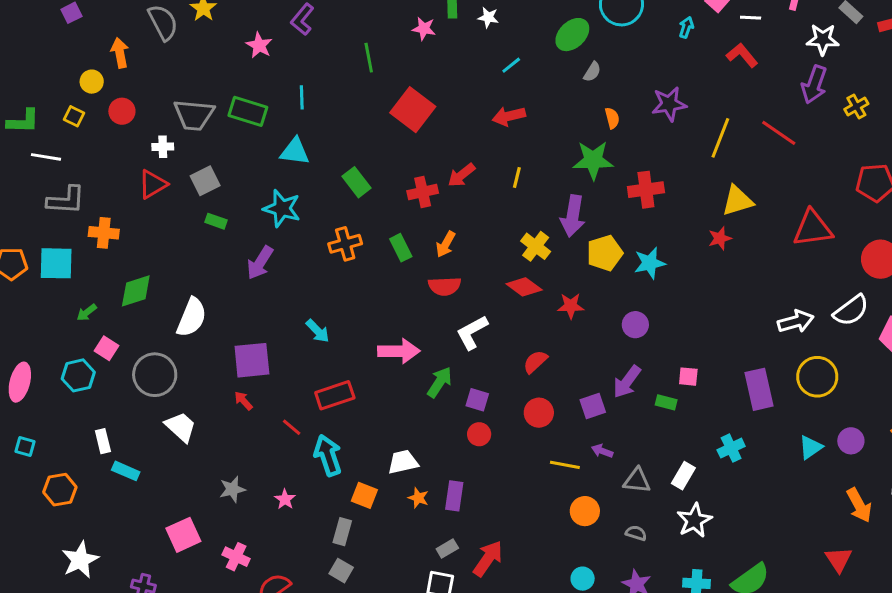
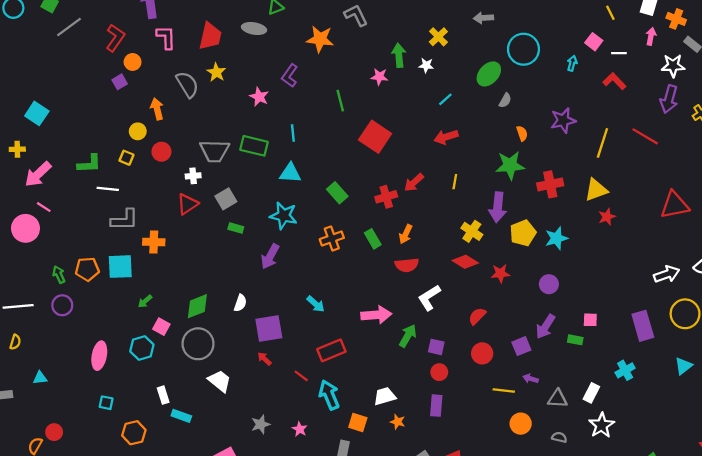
yellow triangle: (737, 201) -> (596, 190), moved
green diamond: (136, 291) -> (197, 306), moved
white semicircle: (192, 317) -> (240, 303), moved, size x0.6
purple rectangle: (454, 496) -> (436, 406), moved

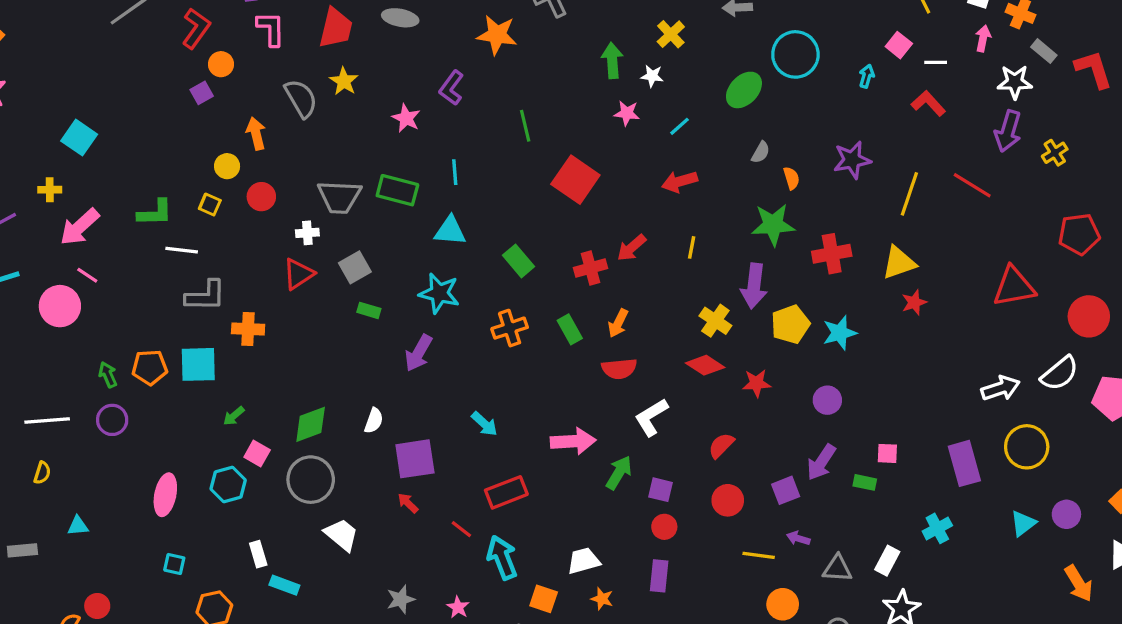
pink star: (379, 77) -> (627, 113), moved
gray semicircle: (505, 100) -> (761, 152), moved

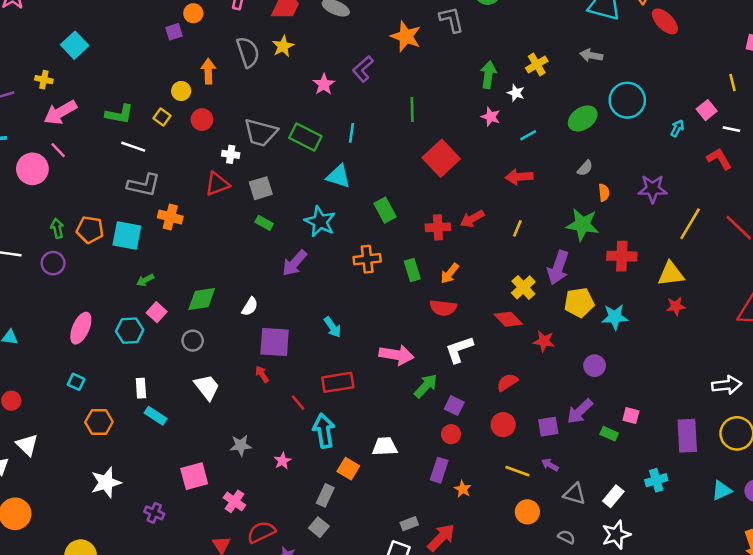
gray circle: (311, 480) -> (193, 341), size x0.6
orange star: (602, 599) -> (463, 489), moved

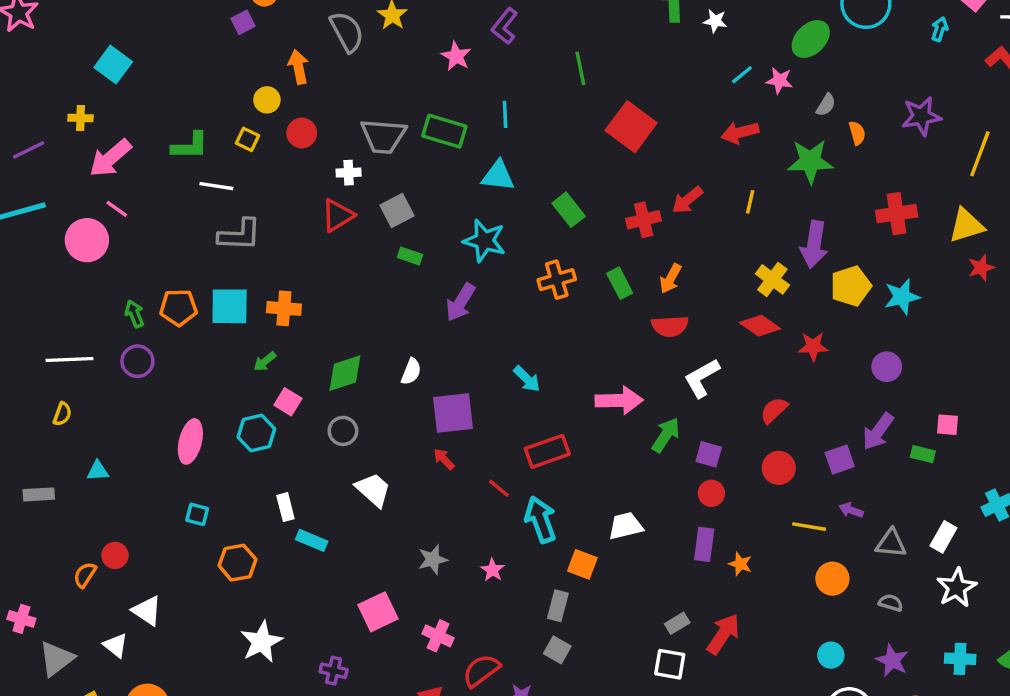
pink star: (491, 117) -> (779, 81), moved
orange cross: (170, 217) -> (284, 308), moved
green star: (582, 225) -> (810, 161), moved

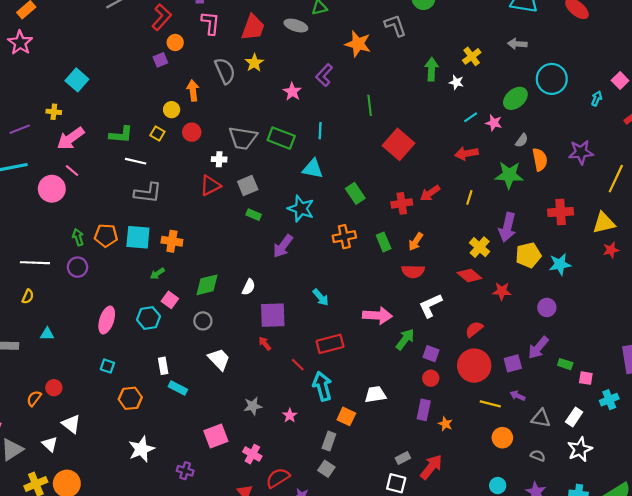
orange semicircle: (857, 133) -> (540, 160), size x1.5
pink square: (948, 425) -> (586, 378), moved
red circle: (779, 468) -> (474, 366), size x1.6

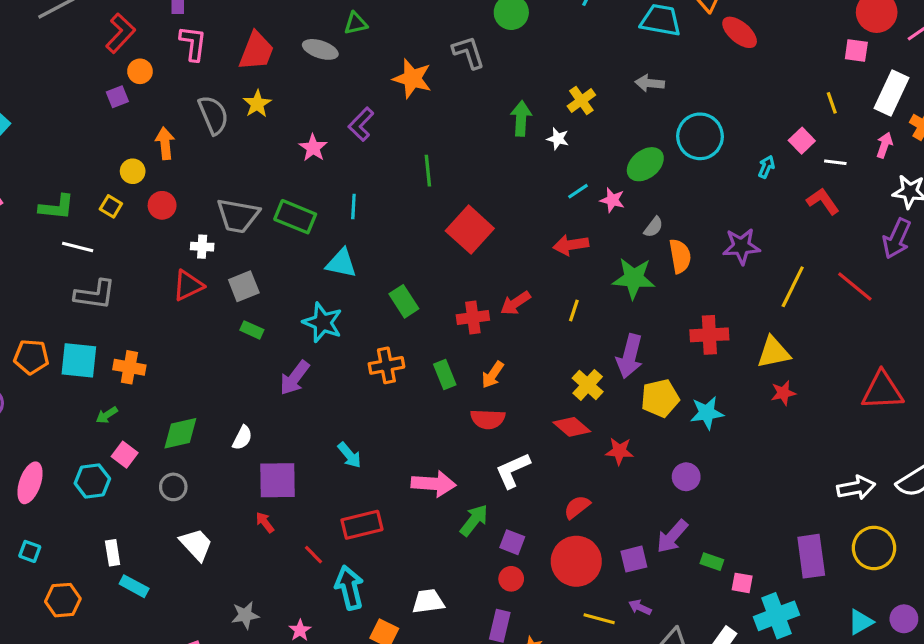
cyan cross: (609, 400) -> (776, 616), size x1.5

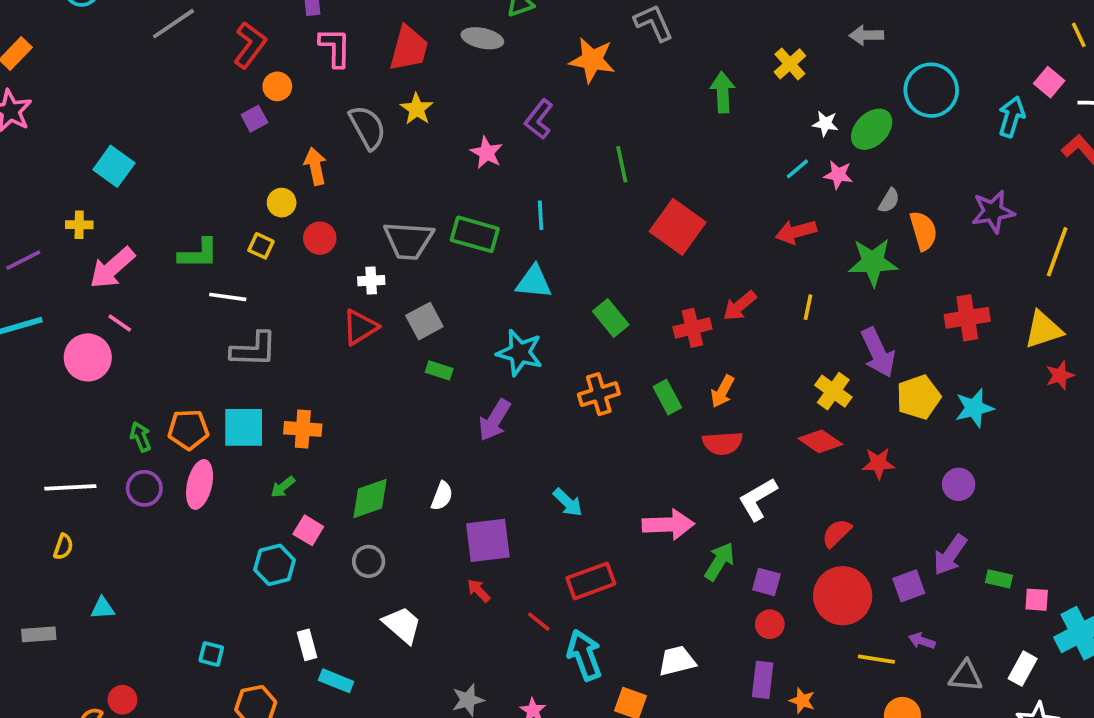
white star: (558, 139) -> (825, 124), moved
cyan arrow: (766, 167) -> (1012, 117), size x1.5
purple arrow: (630, 356) -> (878, 352), turned -33
pink ellipse: (30, 483) -> (200, 484), moved

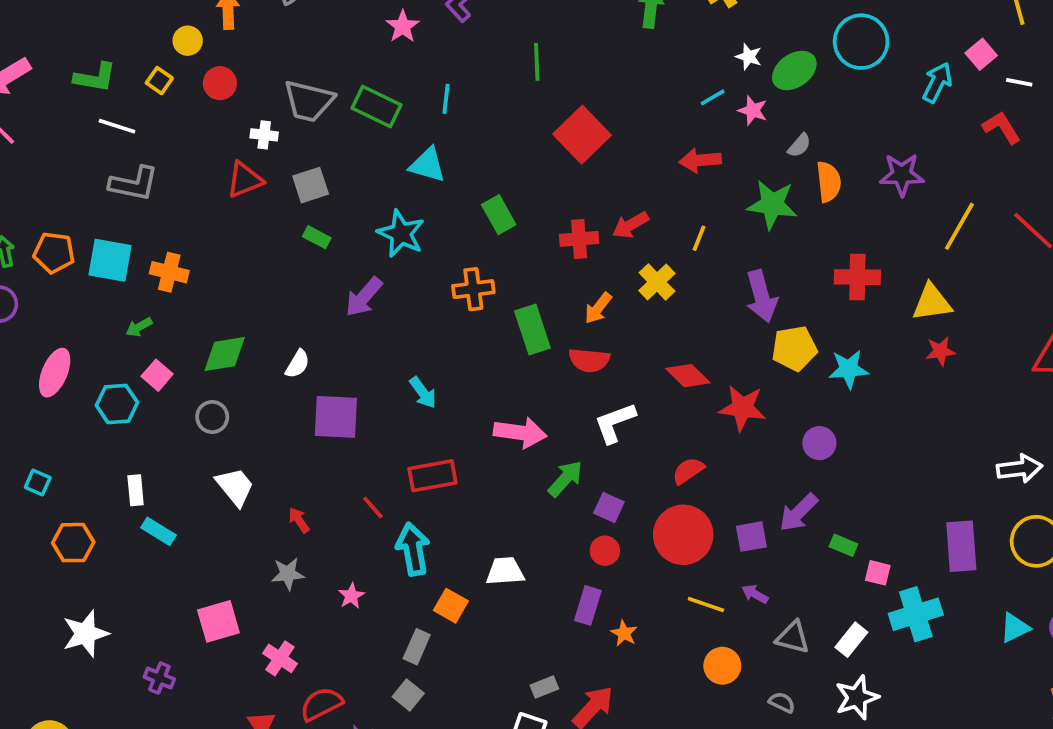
yellow cross: (833, 391) -> (657, 282), moved
green rectangle: (667, 397) -> (532, 330), moved, size x1.4
red star: (878, 463) -> (742, 408), size x1.4
pink ellipse: (200, 484) -> (55, 373), moved
red arrow: (479, 591) -> (299, 520), moved

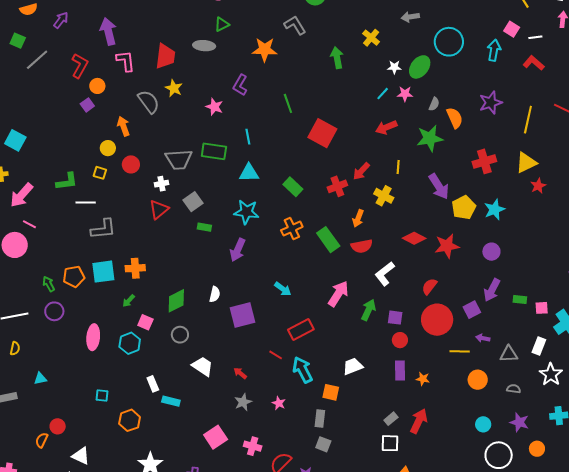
pink arrow: (520, 433) -> (338, 294), turned -48

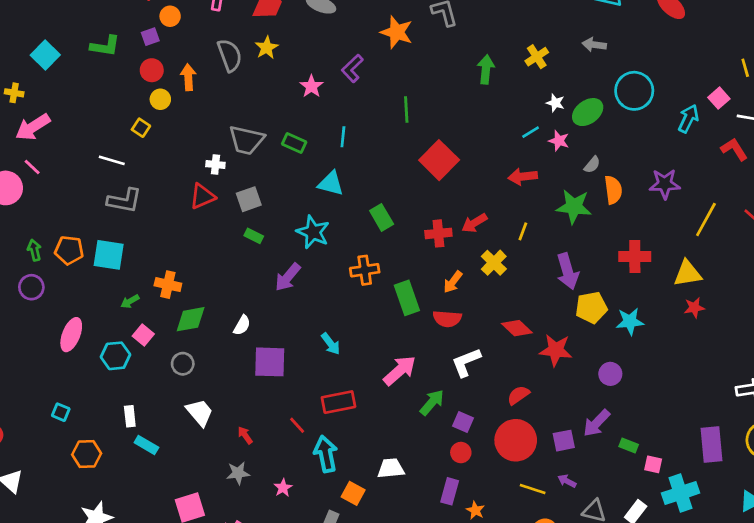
green rectangle: (214, 151) -> (294, 143), size x0.7
red circle: (131, 164) -> (152, 70), moved
green L-shape: (67, 181) -> (105, 46), moved
orange cross: (135, 268) -> (168, 285), moved

